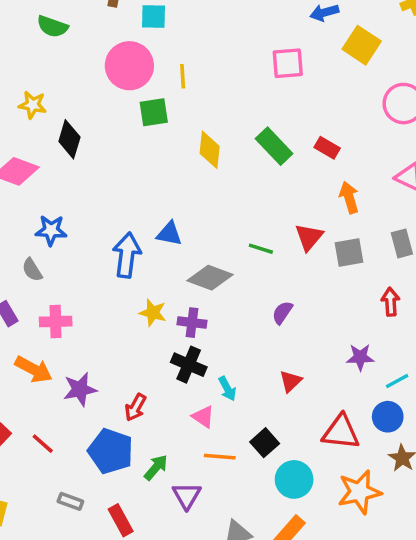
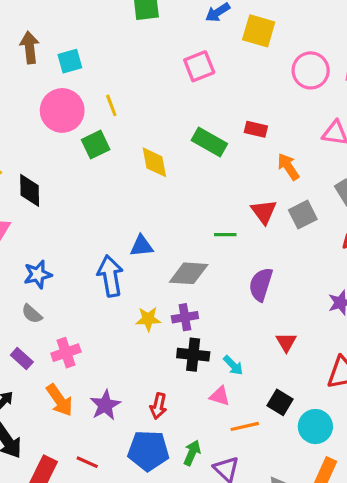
purple semicircle: (282, 313) -> (261, 284), size x1.5
orange arrow: (34, 369) -> (60, 400), turned 44

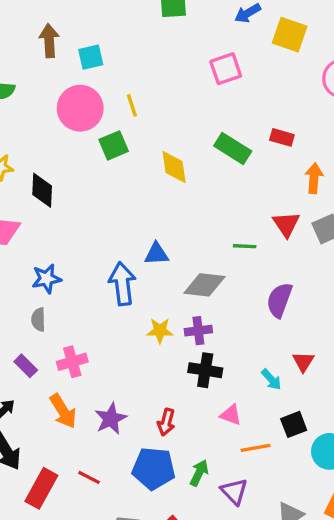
orange arrow: (288, 167) -> (314, 178), turned 36
gray semicircle: (32, 314) -> (38, 319), turned 45
cyan arrow: (233, 365) -> (271, 379), moved
black square: (280, 402) -> (294, 424), turned 35

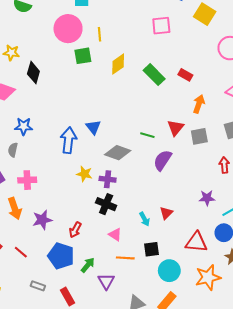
yellow diamond: (174, 167) -> (118, 64), moved, turned 50
blue triangle: (157, 254) -> (93, 127), turned 42
purple semicircle: (279, 300) -> (162, 160), moved

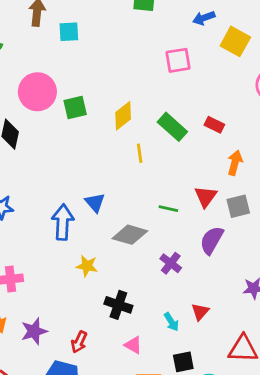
pink circle: (68, 29) -> (37, 92), moved
yellow line: (100, 34) -> (140, 153), moved
purple semicircle: (162, 160) -> (212, 240), moved
purple cross: (108, 179) -> (171, 263), moved, turned 35

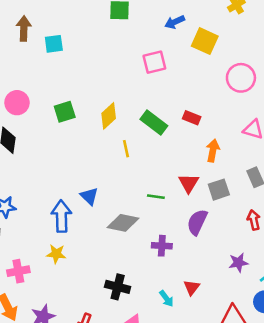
pink circle: (37, 92) -> (17, 103), moved, size x0.7
purple cross: (171, 263) -> (162, 246), turned -30
yellow star: (87, 266) -> (56, 254), moved

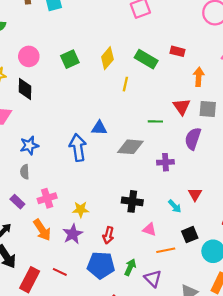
yellow line: (126, 149) -> (125, 84), turned 32
gray square: (219, 190) -> (208, 109), turned 30
blue triangle: (89, 196) -> (99, 128), turned -35
yellow star: (56, 254) -> (81, 209), moved

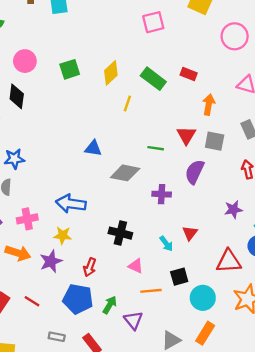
blue arrow: (78, 147) -> (71, 204), moved, turned -80
orange arrow: (42, 230) -> (18, 253), turned -45

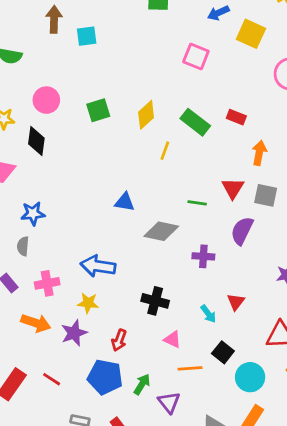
pink square: (153, 22) -> (196, 56), turned 35
black square: (179, 277) -> (223, 352), turned -36

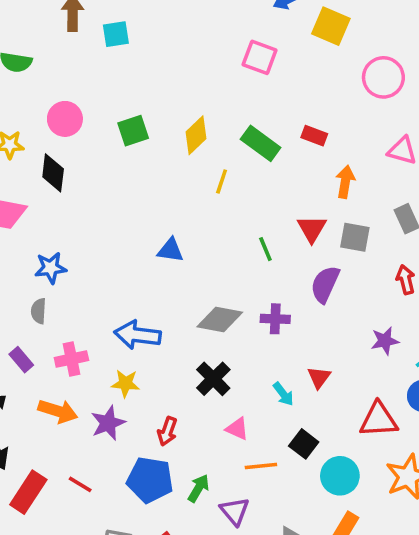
green line: (197, 203) -> (265, 249), turned 60
gray diamond: (161, 231) -> (220, 320), moved
black cross: (155, 301) -> (213, 379), turned 32

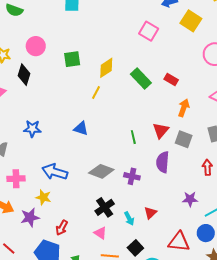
yellow line: (222, 182) -> (96, 92), moved
blue star: (51, 268) -> (32, 129), moved
purple semicircle: (325, 284) -> (163, 162), turned -30
black cross: (213, 379) -> (105, 207), moved

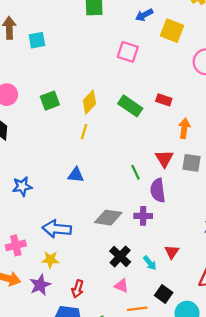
purple semicircle: (163, 162) -> (158, 190), moved

